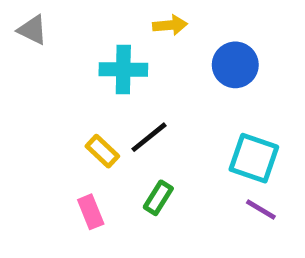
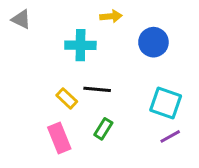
black line: (149, 137) -> (97, 89), turned 44
purple line: (261, 209) -> (170, 136), turned -60
pink rectangle: (91, 212) -> (59, 138), size x1.4

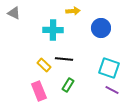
purple line: (170, 136) -> (112, 90), turned 56

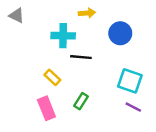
black line: (64, 59) -> (81, 57), moved

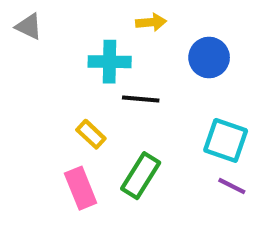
green rectangle: (81, 101) -> (141, 176), size x1.5

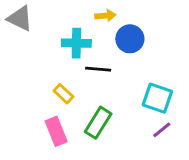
gray triangle: (29, 26) -> (20, 19), size x1.4
blue circle: (209, 58) -> (130, 39), moved
purple line: (232, 186) -> (162, 130), turned -66

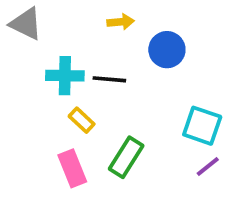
yellow arrow: (105, 16) -> (121, 22), moved
cyan cross: (76, 43) -> (65, 76), moved
black line: (98, 69) -> (109, 79), moved

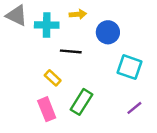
cyan cross: (65, 76) -> (47, 25), moved
cyan square: (202, 126) -> (130, 67), moved

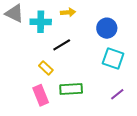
blue circle: (108, 32) -> (107, 28), moved
black line: (71, 51) -> (62, 45), turned -36
green rectangle: (81, 102) -> (71, 89), turned 55

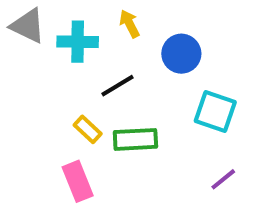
yellow arrow: (68, 12) -> (129, 24), turned -112
blue circle: (107, 28) -> (181, 54), moved
green rectangle: (71, 89) -> (135, 139), moved

